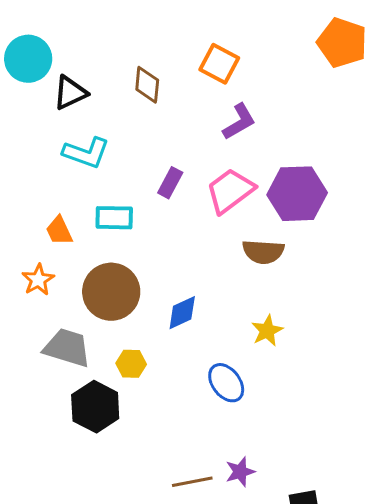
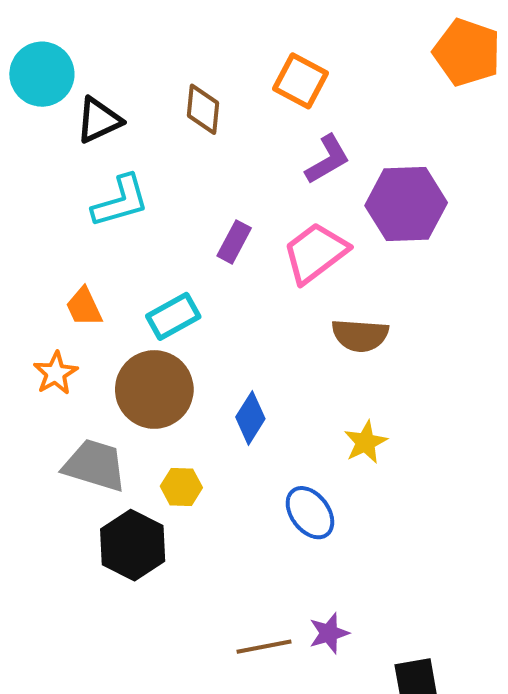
cyan L-shape: (86, 153) -> (120, 201), turned -36
purple hexagon: (297, 194) -> (406, 204), moved
cyan rectangle: (114, 218) -> (173, 316), moved, turned -30
blue diamond: (182, 313) -> (250, 418), turned -33

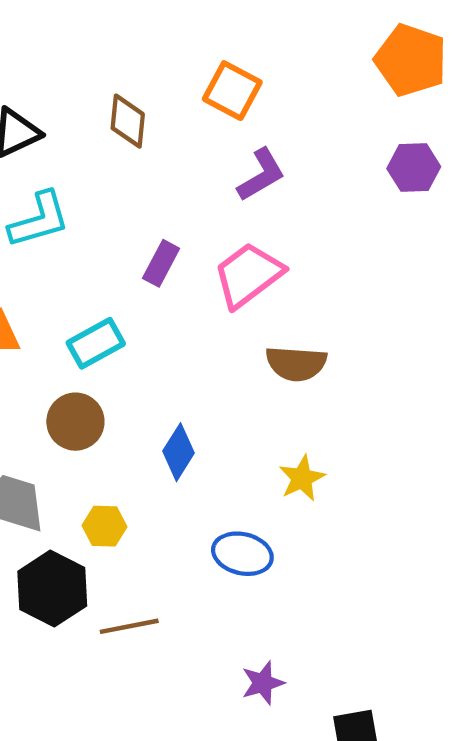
purple hexagon: (406, 204) -> (414, 168), moved, size x0.6
brown circle: (154, 389) -> (75, 422), size x0.7
blue ellipse: (310, 513) -> (242, 554), turned -40
brown line: (264, 647) -> (129, 626), moved

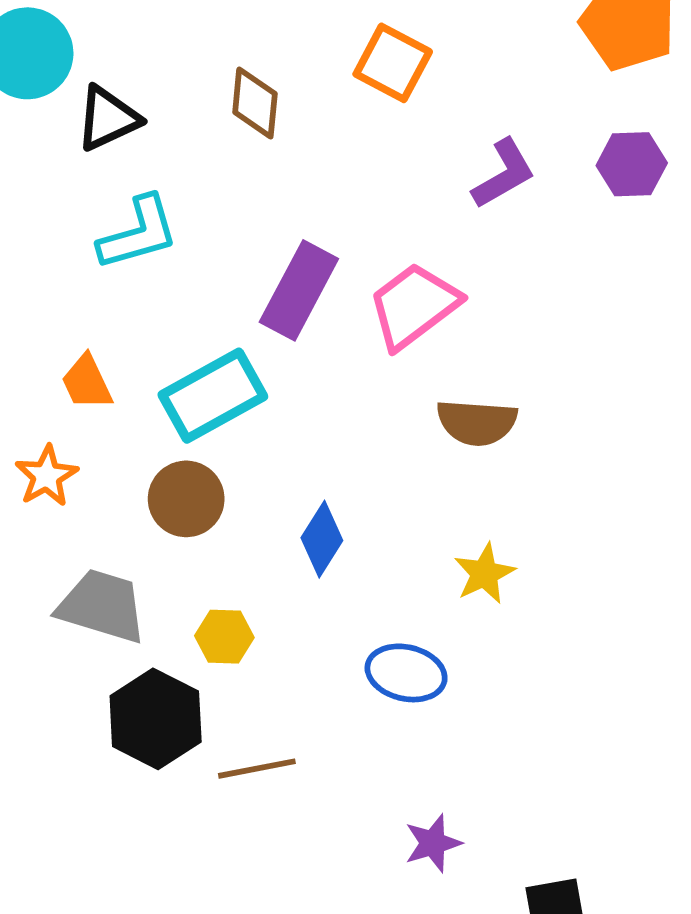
purple L-shape: (261, 175) -> (504, 174), moved
purple rectangle: (161, 263) -> (299, 290), size x1.6
cyan rectangle: (96, 343) -> (213, 396), size x1.4

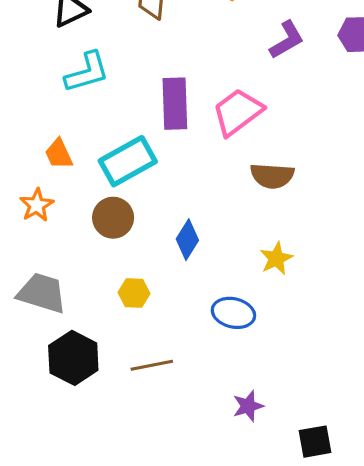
purple rectangle: (299, 290) -> (175, 104), turned -30
gray trapezoid: (102, 606) -> (42, 293), moved
black hexagon: (156, 719) -> (73, 358), moved

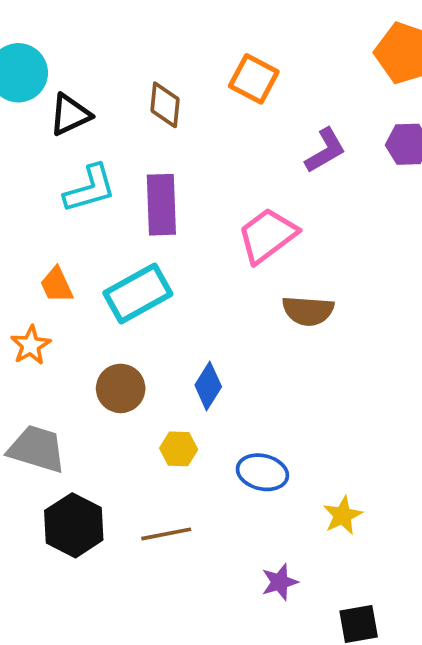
purple rectangle: (175, 104) -> (161, 205), moved
brown circle: (113, 218) -> (121, 388), moved
yellow star: (276, 258) -> (343, 515), moved
yellow hexagon: (134, 293) -> (179, 449), moved

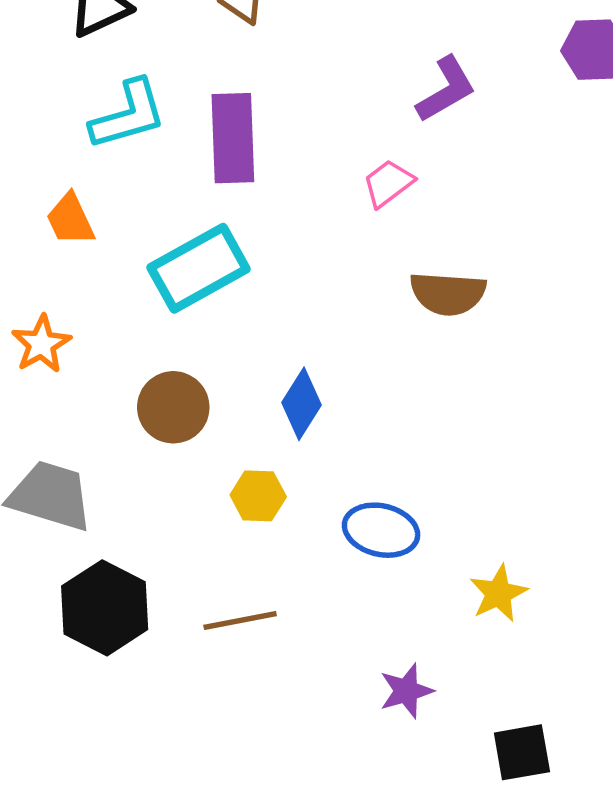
purple L-shape: (325, 150) -> (446, 89), moved
pink trapezoid: (267, 236) -> (388, 183), size x0.6
orange trapezoid: (57, 285) -> (70, 219), moved

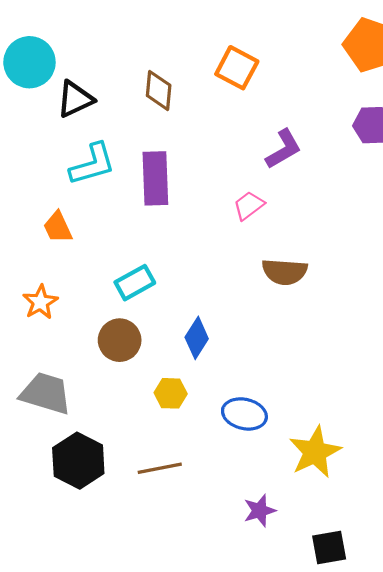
cyan rectangle: (199, 268) -> (135, 283), moved, size x0.7
yellow star: (498, 593) -> (315, 452), size x1.5

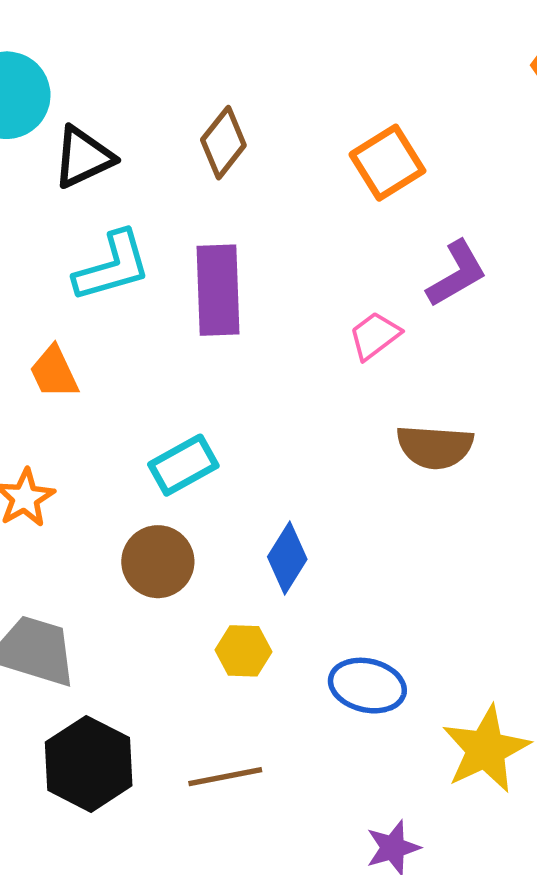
orange square: (237, 68) -> (387, 163), moved, turned 30
brown diamond: (159, 90) -> (223, 143), turned 33
purple L-shape: (284, 149) -> (457, 274), moved

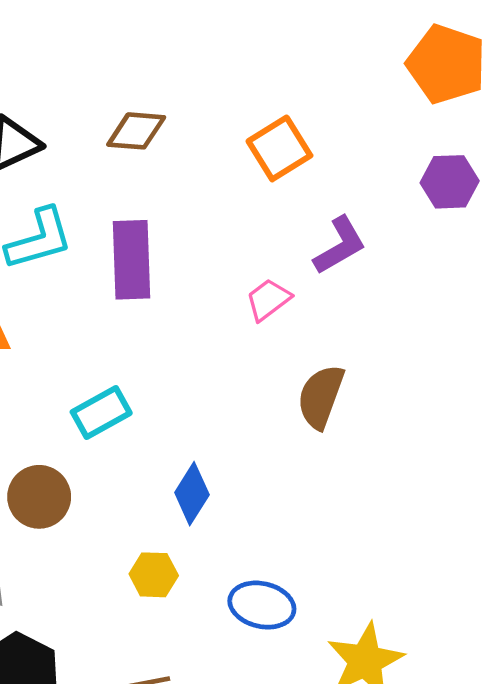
brown diamond: (223, 143) -> (136, 131), turned 56
brown semicircle: (435, 447) -> (321, 397), turned 106
brown circle: (158, 562) -> (39, 497), moved

